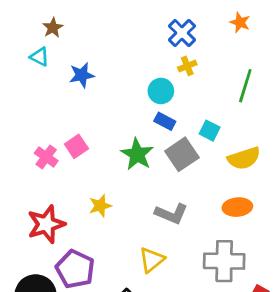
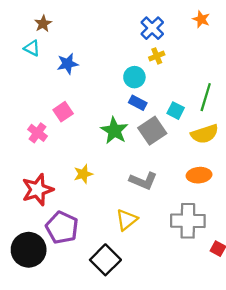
green line: (245, 86) -> (206, 97), moved
pink square: (76, 146) -> (63, 112), moved

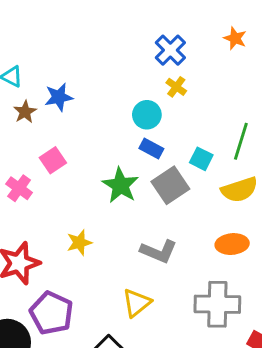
brown star: (43, 24) -> (25, 112), moved
yellow cross: (157, 56) -> (176, 87), turned -32

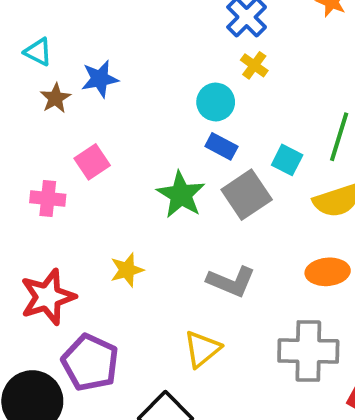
pink cross: (19, 188) -> (48, 198), turned -30

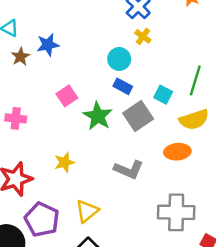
pink square: (92, 162) -> (67, 96), moved
orange ellipse: (328, 272) -> (177, 152), moved
yellow triangle: (202, 349) -> (87, 211), moved

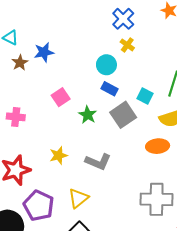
green star: (98, 116) -> (88, 115), size x0.7
gray L-shape: (129, 170) -> (98, 162), moved

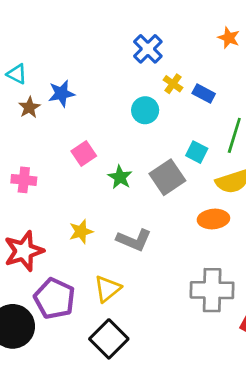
blue cross: (123, 19) -> (148, 49), moved
blue rectangle: (110, 89) -> (204, 94), moved

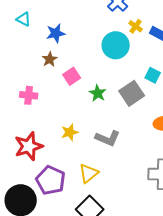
brown star: (29, 107) -> (50, 59), moved
cyan circle: (145, 110) -> (116, 45), size x1.4

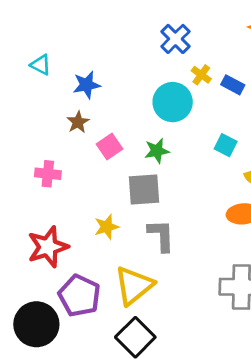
green star: (98, 93) -> (157, 151), moved, turned 30
gray square: (132, 93) -> (144, 190), moved, turned 30
gray L-shape: (108, 138) -> (161, 235), turned -115
yellow triangle: (89, 173) -> (134, 286), size x1.4

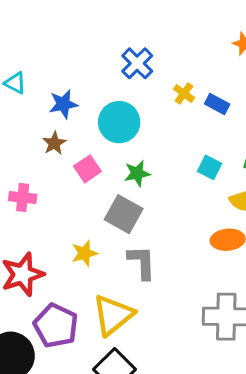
blue cross: (175, 39) -> (137, 63), moved
cyan circle: (173, 102) -> (119, 122), moved
gray square: (144, 190) -> (124, 214), turned 33

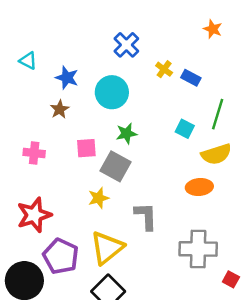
blue star: (63, 104) -> (67, 78), turned 30
pink square: (87, 169) -> (86, 148), moved, turned 30
yellow star: (84, 253) -> (98, 198), moved
gray L-shape: (142, 262) -> (146, 216), moved

